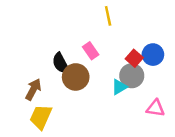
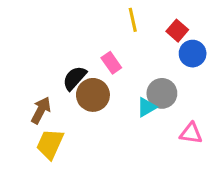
blue circle: (153, 55) -> (193, 54), moved
red square: (134, 58) -> (177, 31), moved
black semicircle: (61, 63) -> (75, 78), turned 70

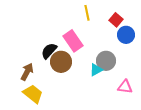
pink rectangle: (111, 63) -> (73, 41), size x1.5
yellow trapezoid: (50, 144) -> (33, 94), turned 105

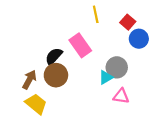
brown circle: (61, 62) -> (56, 75), moved
pink triangle: (125, 87) -> (121, 96), moved

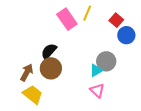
yellow line: (96, 14) -> (87, 13), turned 35
pink rectangle: (80, 45) -> (67, 19), moved
pink triangle: (121, 96) -> (97, 91), moved, turned 35

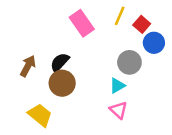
yellow line: (87, 13) -> (120, 16), moved
gray circle: (106, 61) -> (129, 62), moved
brown arrow: (27, 72) -> (28, 66), moved

